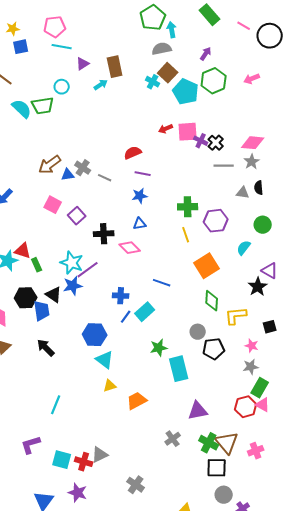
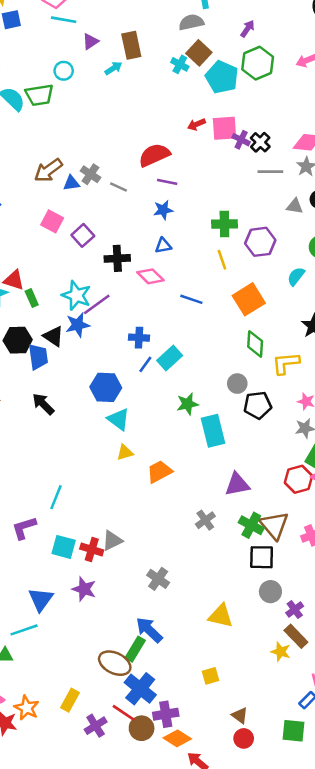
red semicircle: (133, 153) -> (154, 155), size x1.4
blue line: (162, 283) -> (191, 299), moved
cyan line: (56, 405) -> (56, 497), moved

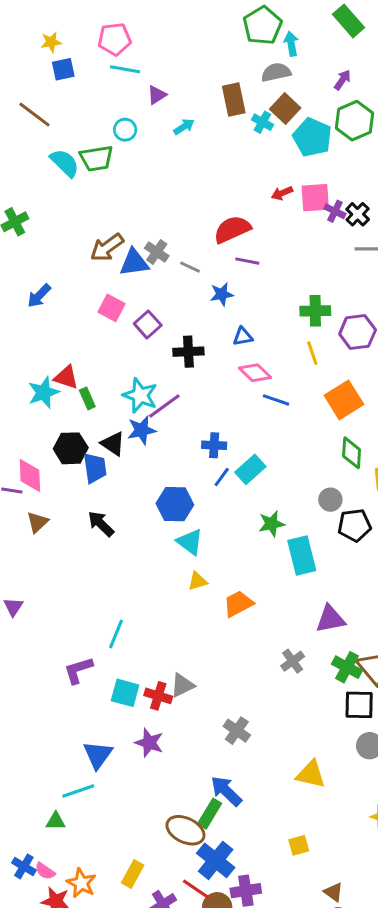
brown rectangle: (131, 45) -> (234, 99), moved
blue triangle: (71, 183) -> (134, 263), size x1.5
blue star: (163, 210) -> (222, 294), moved
pink diamond: (150, 276) -> (255, 373), moved

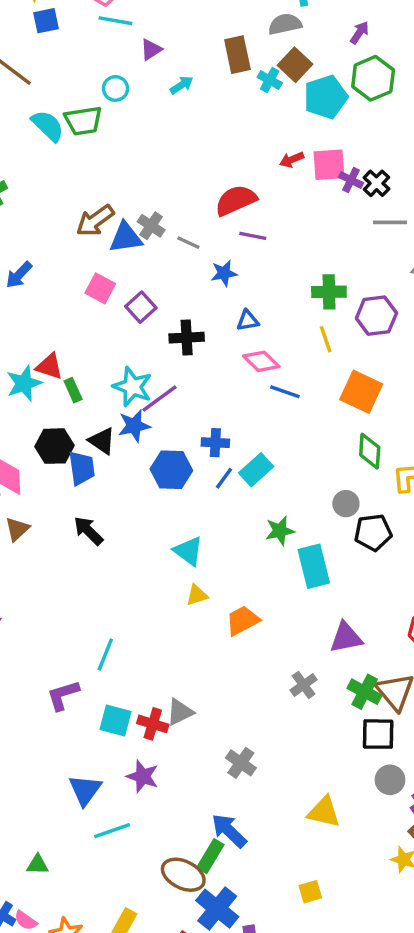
cyan pentagon: (312, 137) -> (326, 97), turned 30
orange square: (344, 400) -> (361, 392), turned -33
blue hexagon: (175, 504) -> (171, 470), moved
cyan line: (78, 791) -> (112, 831), moved

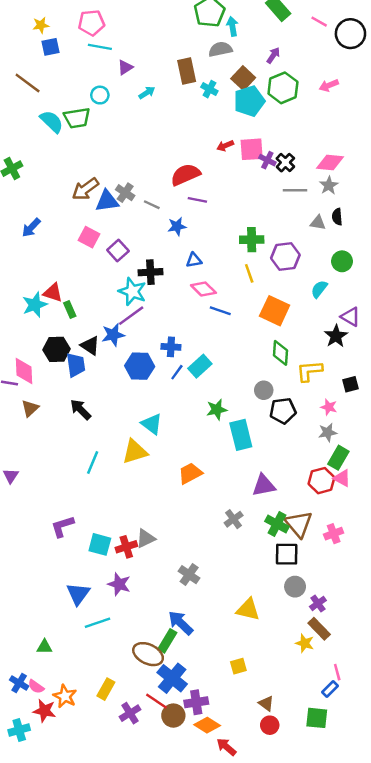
brown square: (295, 65) -> (243, 78), moved
cyan star: (132, 387) -> (132, 291), moved
yellow triangle: (197, 595) -> (135, 452), moved, size x1.6
cyan line: (105, 654) -> (93, 463), moved
red cross: (153, 724) -> (126, 547), turned -35

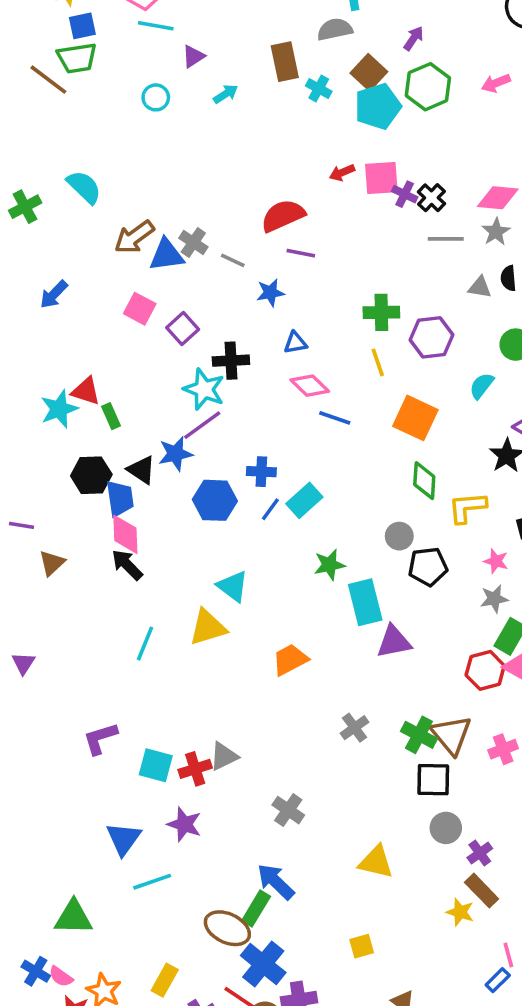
green trapezoid: (77, 118) -> (77, 58), moved
cyan semicircle: (52, 122) -> (84, 187), moved
pink diamond: (24, 371) -> (125, 534), moved
purple triangle: (264, 485) -> (394, 642), moved
green triangle: (44, 647) -> (73, 917), size x1.6

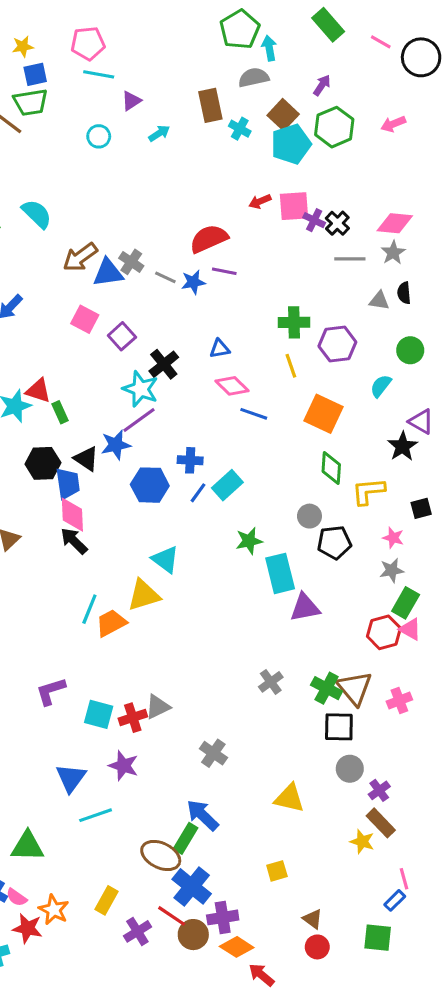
blue star: (270, 293) -> (193, 282), moved
black cross: (231, 361) -> (164, 364), turned -36
orange trapezoid: (290, 660) -> (111, 623), moved

